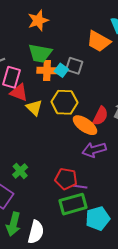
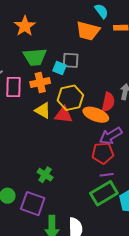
orange cross: (47, 70) -> (40, 83), moved
red triangle: (19, 92) -> (64, 115), moved
red pentagon: (66, 179) -> (103, 153), moved

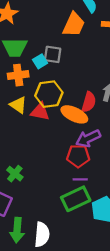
orange trapezoid: (88, 31) -> (74, 25), turned -85
cyan square: (59, 68) -> (40, 61), turned 32

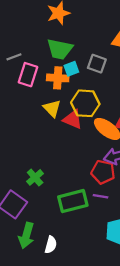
cyan square: (40, 61) -> (71, 69), moved
green rectangle: (76, 199) -> (73, 201), moved
white semicircle: (42, 234) -> (51, 245), size x0.7

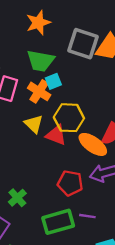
gray square: (97, 64) -> (83, 44), moved, size x1.5
orange cross: (58, 78) -> (39, 91), turned 30
red pentagon: (103, 172) -> (70, 183), moved

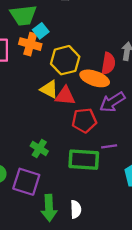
yellow triangle: (34, 124) -> (49, 89), moved
red triangle: (56, 135) -> (65, 96), moved
green rectangle: (58, 222) -> (84, 160), turned 36

